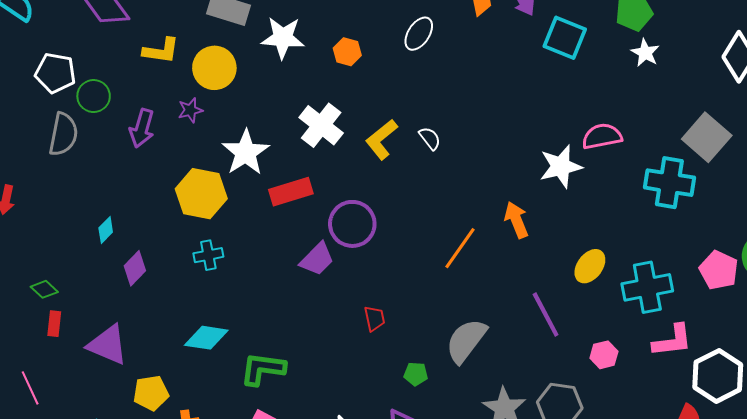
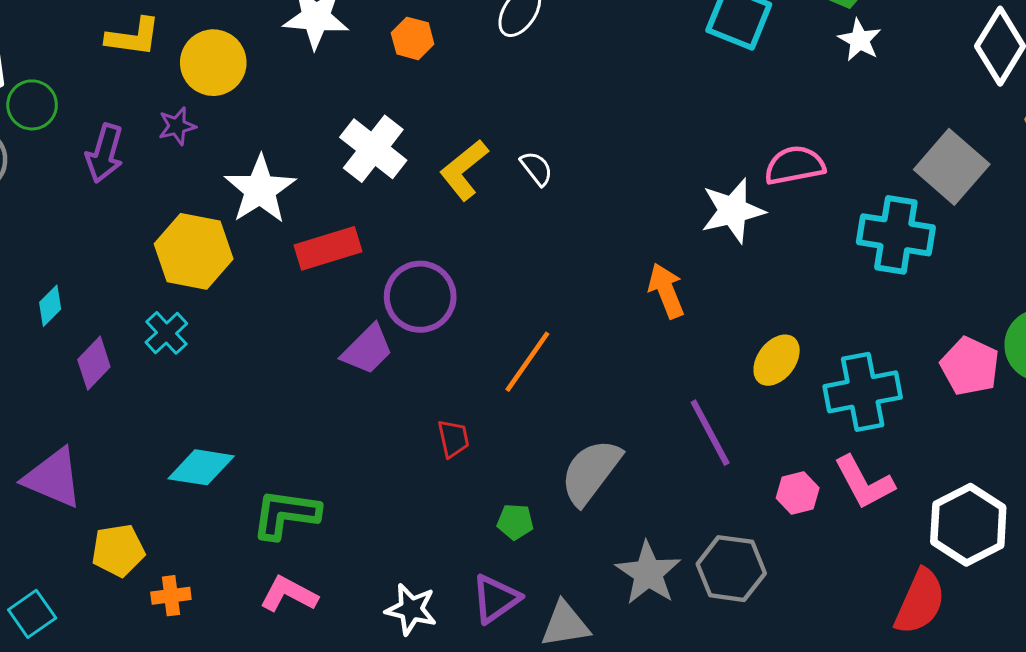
orange line: (460, 248) -> (527, 362), moved
cyan cross: (208, 255) -> (166, 333), moved, turned -32
pink L-shape: (672, 341) -> (864, 482), moved, turned 69

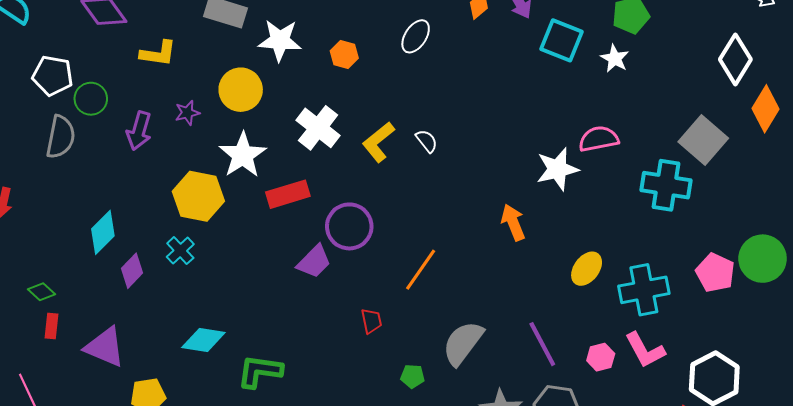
white star: (860, 40) -> (615, 58), moved
yellow circle: (213, 63) -> (241, 90), moved
cyan diamond: (50, 306) -> (103, 232), size x1.6
purple line: (710, 433) -> (542, 344), moved

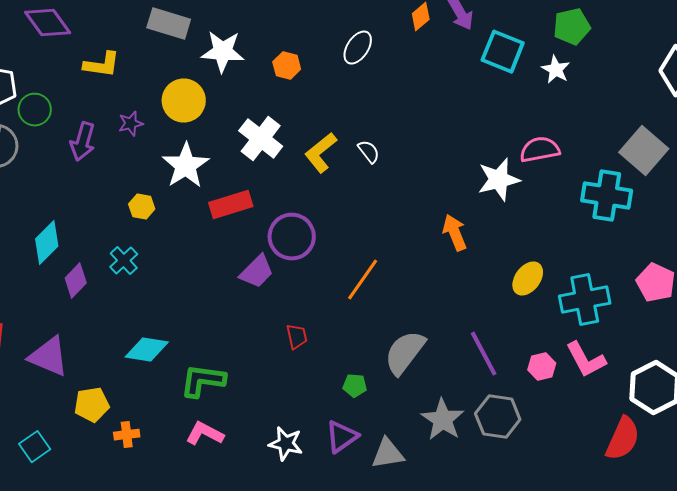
yellow hexagon: (198, 196) -> (142, 207), size x0.5
red trapezoid: (371, 321) -> (297, 337), moved

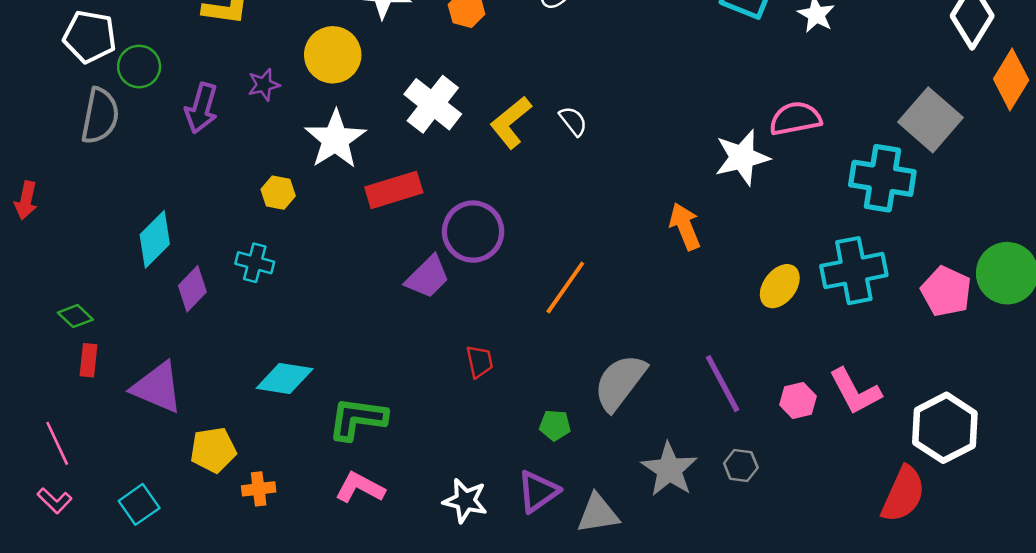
cyan cross: (124, 261) -> (255, 263), turned -32
cyan cross: (585, 300) -> (854, 271), moved
gray hexagon: (498, 417) -> (741, 465), size x0.6

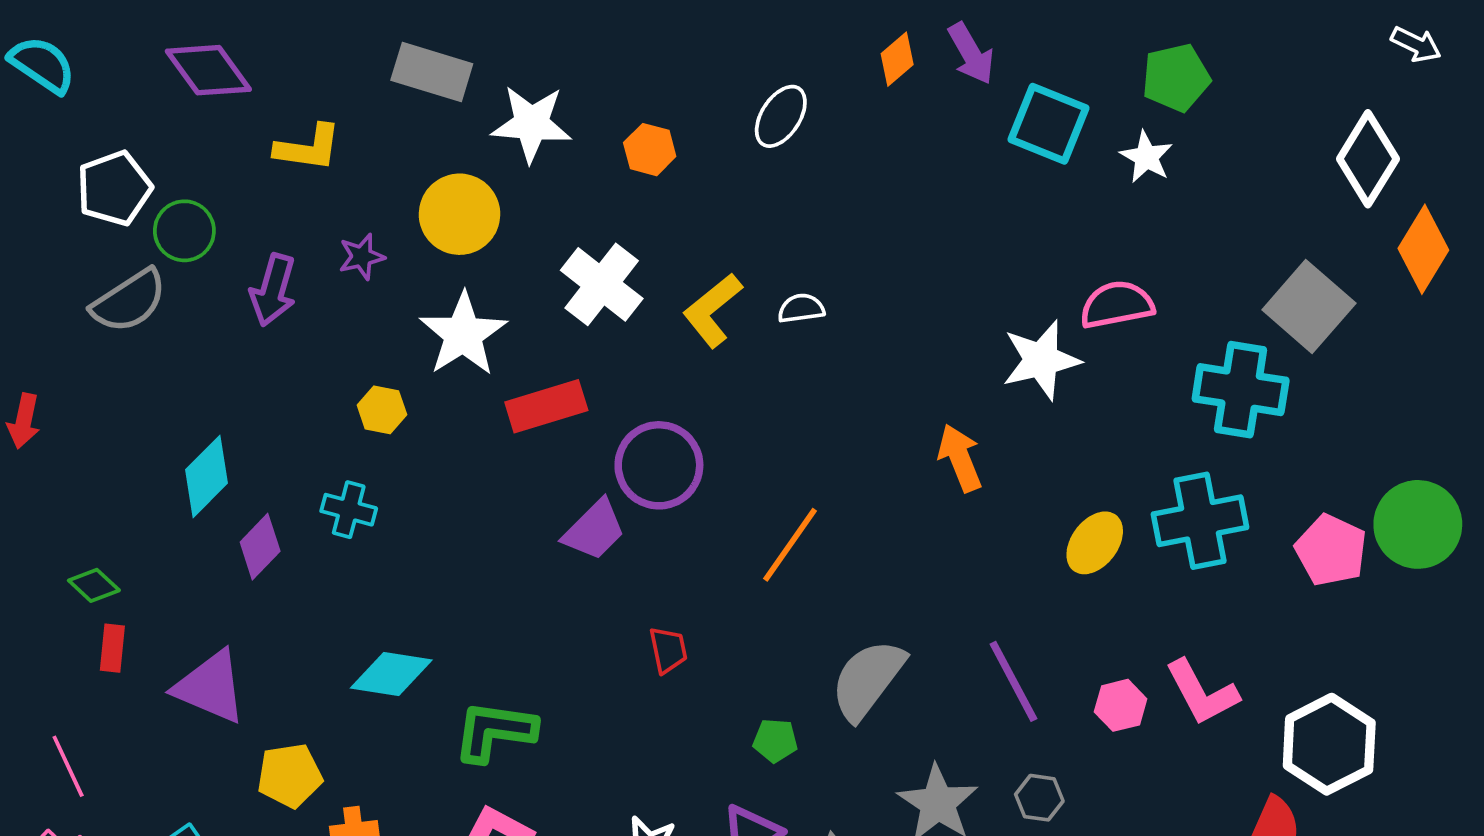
white pentagon: (90, 37) -> (114, 188), turned -30
gray semicircle: (100, 116) -> (129, 301), turned 46
white semicircle: (573, 121) -> (801, 308), turned -60

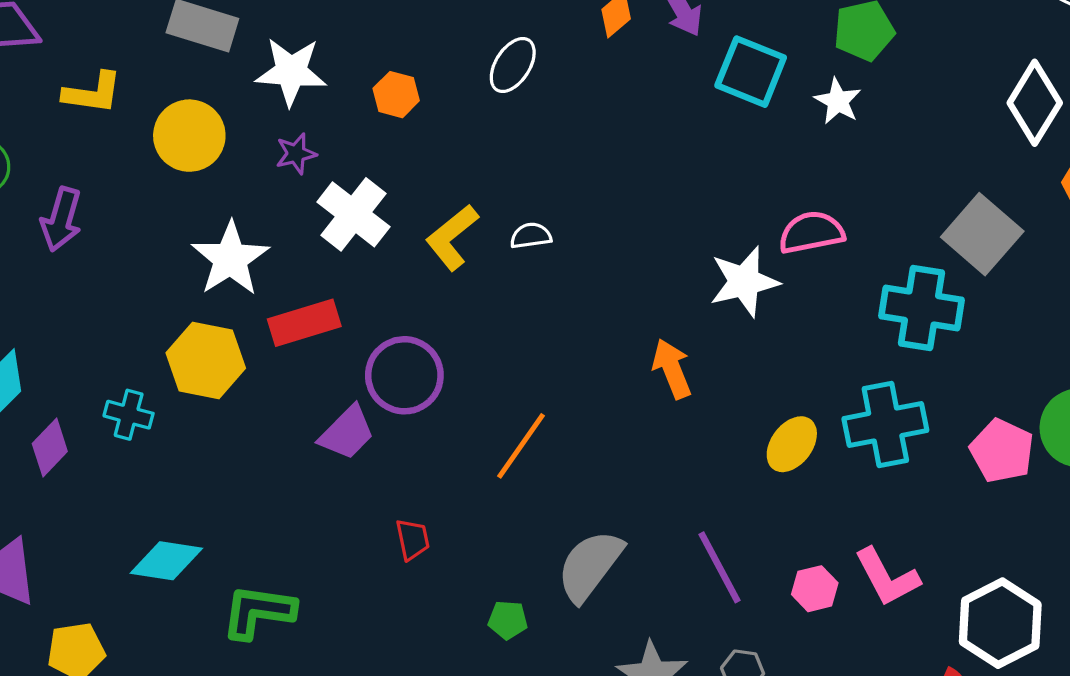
yellow circle: (460, 214) -> (189, 136), moved
purple star: (362, 257) -> (296, 154), moved
yellow hexagon: (382, 410) -> (206, 360), moved, size x1.8

